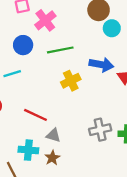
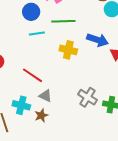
cyan line: (12, 74) -> (37, 34), moved
yellow cross: (71, 81) -> (68, 50), turned 30
gray cross: (100, 130) -> (87, 97), turned 36

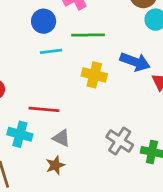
red line: (32, 75) -> (44, 109), turned -30
cyan cross: (21, 105) -> (20, 134), moved

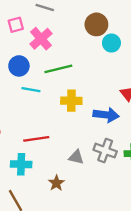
cyan line: (51, 51) -> (31, 90), turned 30
blue arrow: (135, 62) -> (106, 115), moved
gray triangle: (61, 138) -> (76, 157), moved

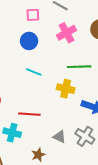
pink cross: (41, 39) -> (67, 33), moved
blue circle: (19, 66) -> (29, 41), moved
green line: (58, 69) -> (79, 67), moved

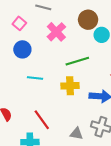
pink square: (33, 15) -> (19, 23), turned -32
red line: (29, 114) -> (42, 120), turned 65

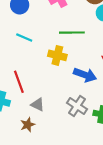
gray triangle: (77, 134) -> (38, 104), moved

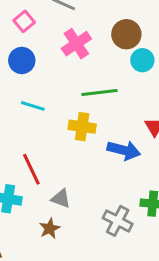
gray cross: (77, 106) -> (118, 221), moved

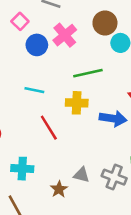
blue circle: (22, 60) -> (37, 45), moved
red line: (31, 169) -> (49, 128), moved
gray triangle: (61, 199) -> (81, 175), moved

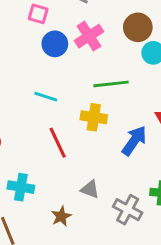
pink square: (20, 21) -> (38, 14), turned -35
blue arrow: (113, 118) -> (134, 141), turned -70
gray triangle: (81, 175) -> (90, 189), moved

